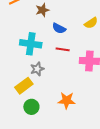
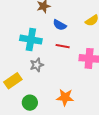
yellow rectangle: (24, 86) -> (13, 81), moved

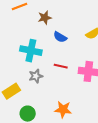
red line: (63, 46) -> (61, 66), moved

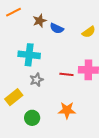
blue semicircle: (60, 37) -> (57, 28), moved
red line: (61, 66) -> (66, 74), moved

